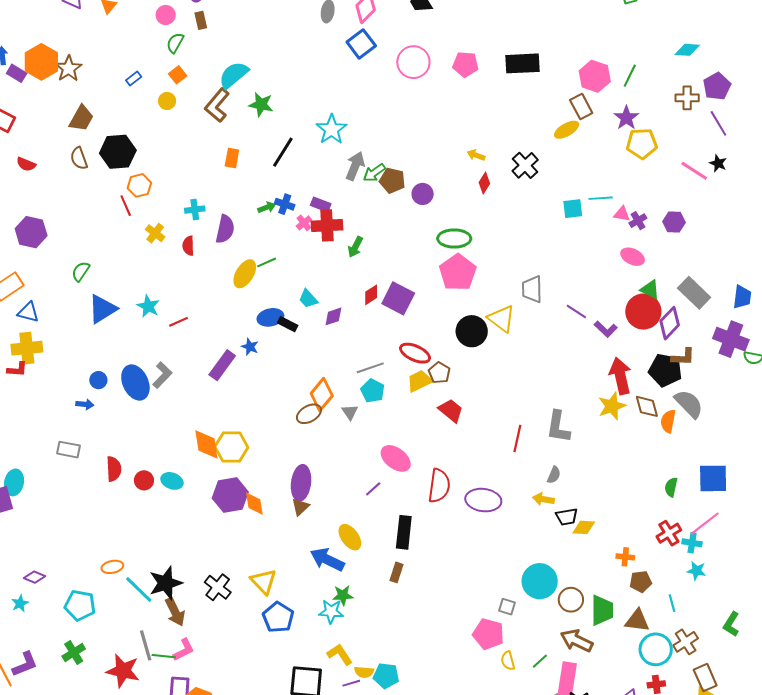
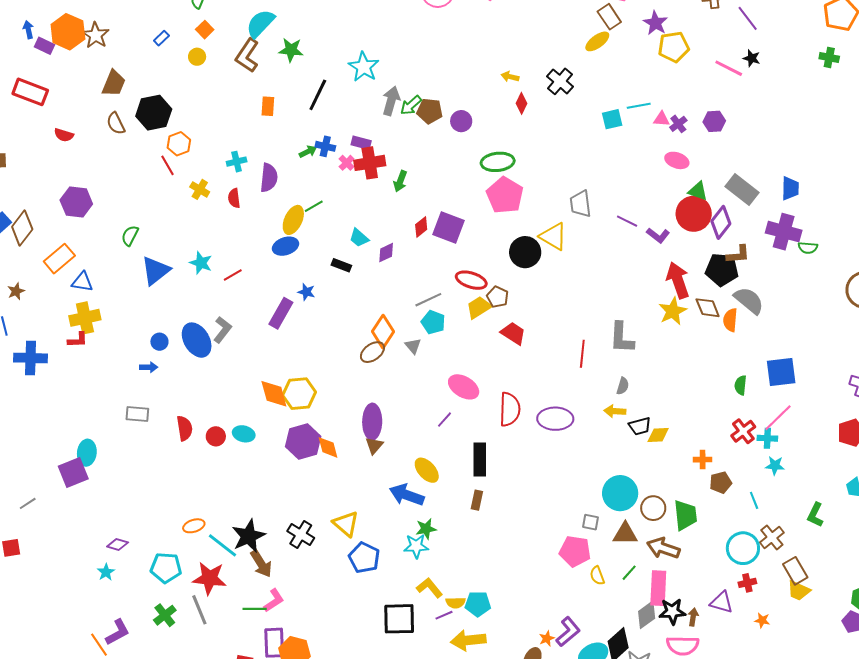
blue ellipse: (270, 317) -> (286, 246), moved
brown triangle: (637, 621) -> (625, 534), moved
gray line: (146, 645) -> (199, 610), moved
red star: (123, 671) -> (210, 578), moved

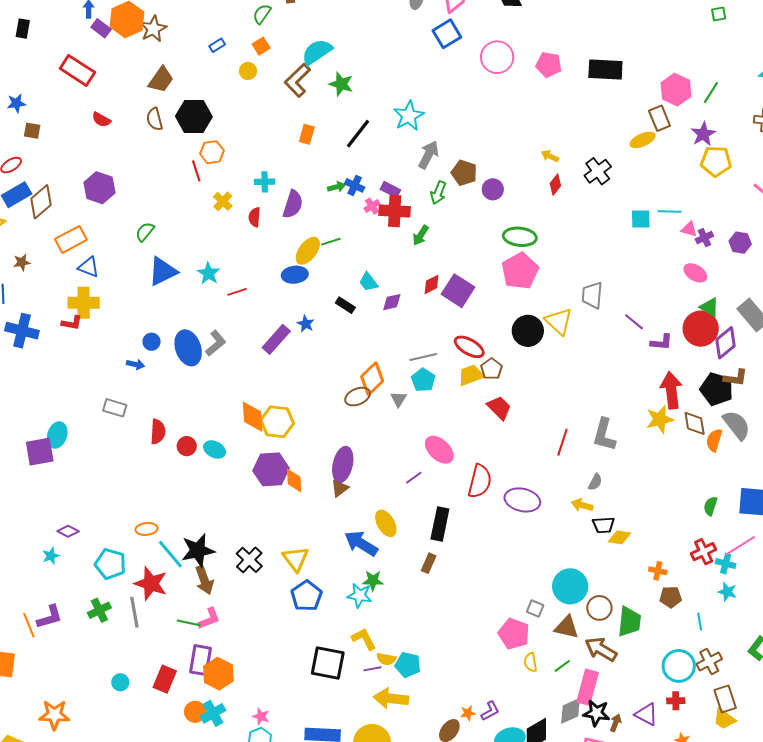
green arrow: (411, 105) -> (438, 193), moved, turned -40
purple L-shape: (658, 235) -> (661, 342), turned -45
purple L-shape: (568, 632) -> (490, 711), size x0.7

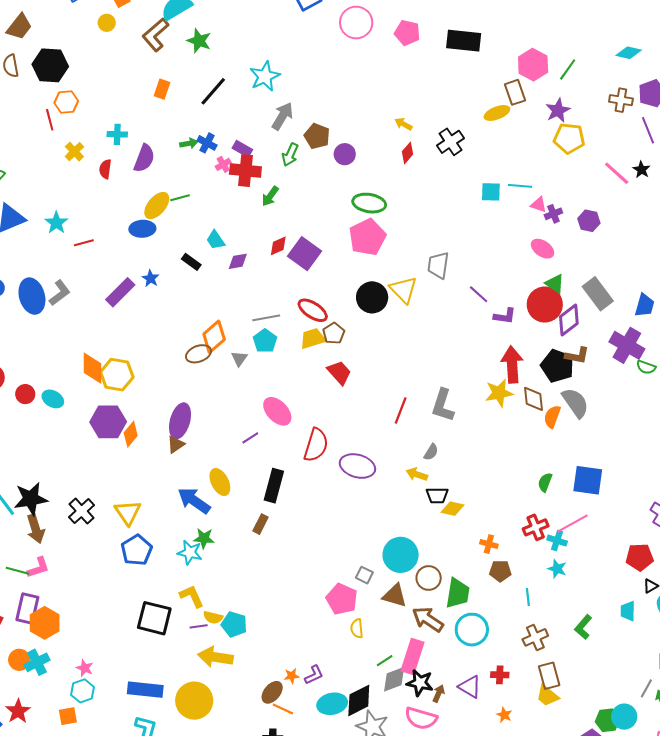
orange diamond: (294, 480) -> (131, 434), turned 40
green line: (562, 666) -> (385, 661), moved
cyan circle: (679, 666) -> (472, 630), moved

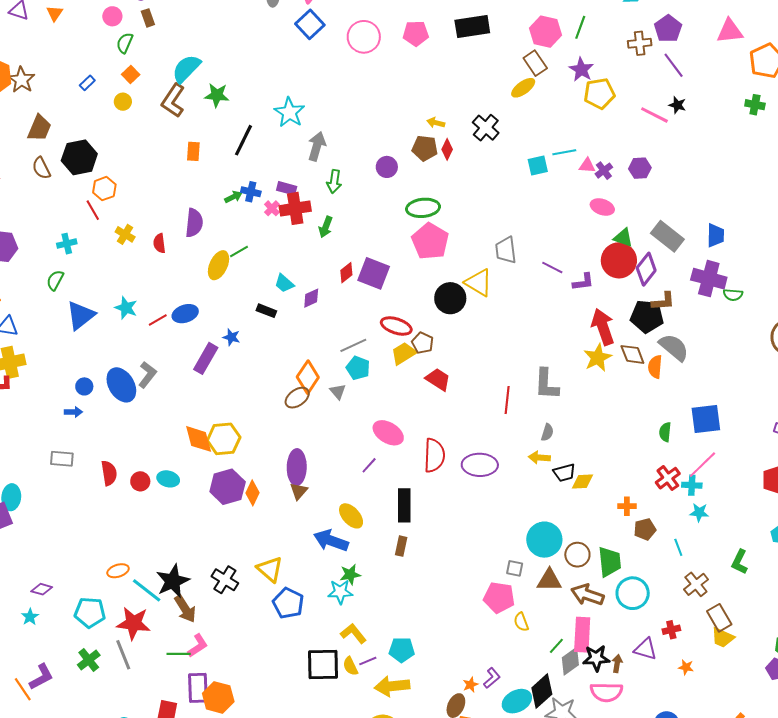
cyan cross: (117, 134) -> (67, 244), moved
brown pentagon: (317, 136) -> (425, 148), moved
blue ellipse: (142, 229) -> (185, 314), moved
yellow semicircle: (213, 617) -> (350, 666), moved, turned 66

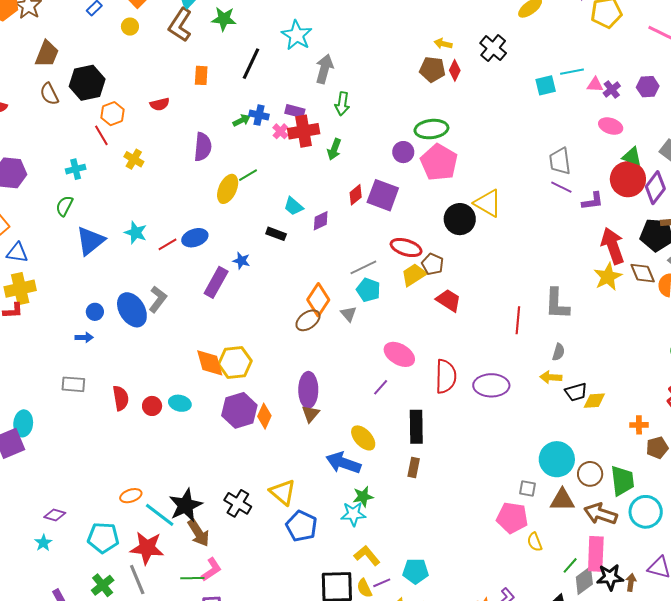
purple circle: (387, 167) -> (403, 152), moved
red semicircle: (159, 243) -> (160, 104), moved, turned -96
gray trapezoid: (506, 250) -> (560, 161), moved

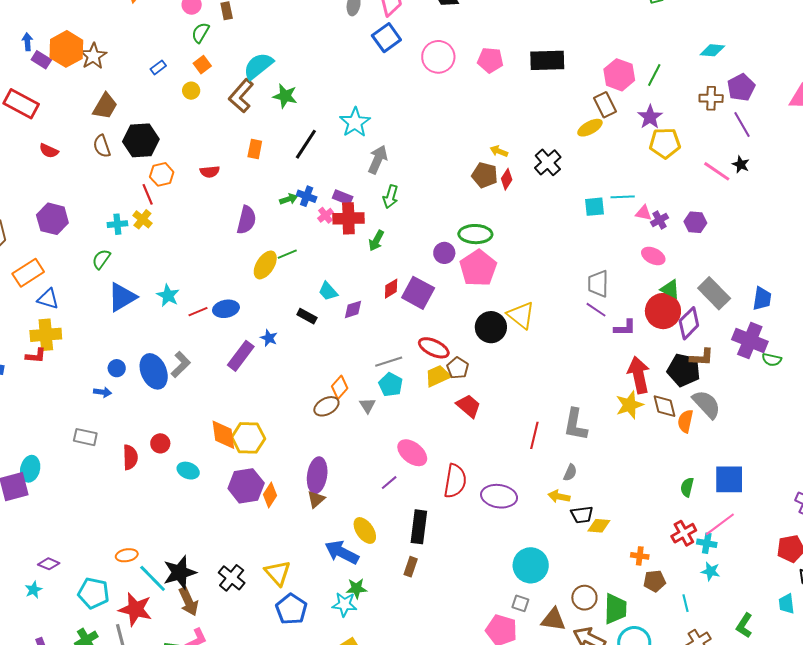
yellow cross: (134, 159) -> (142, 219), moved
orange diamond: (318, 300) -> (340, 387), size x0.7
red circle: (152, 406) -> (160, 443), moved
cyan circle: (557, 459) -> (531, 565), moved

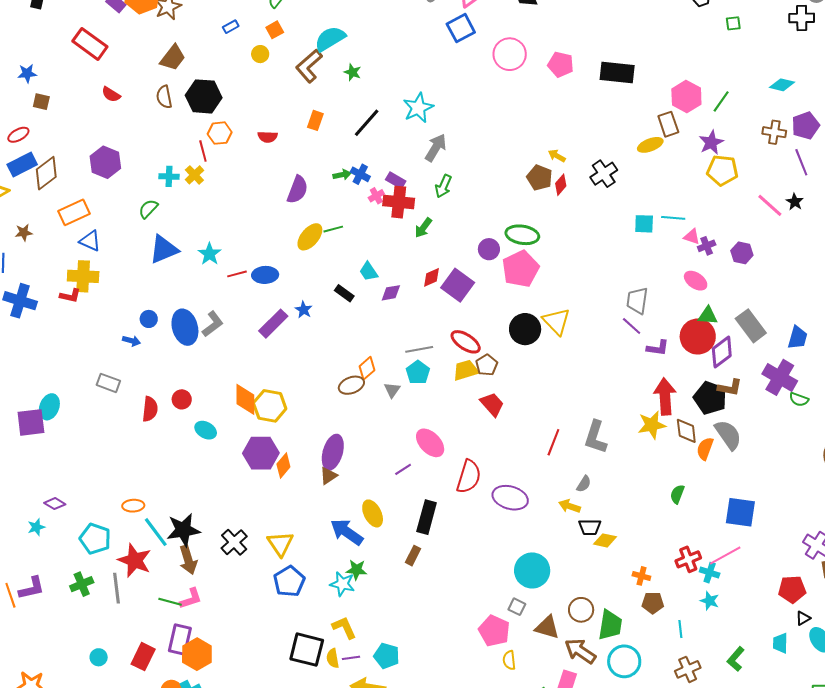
green star: (285, 96) -> (353, 72), size x0.7
green triangle: (670, 289) -> (708, 316), turned -30
green semicircle: (687, 487) -> (677, 494), moved

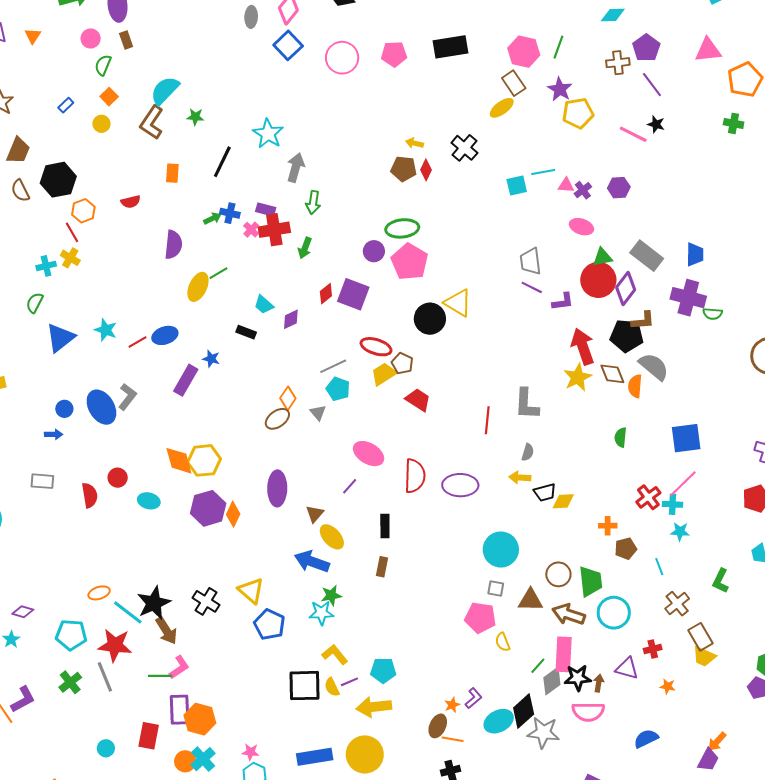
brown triangle: (328, 476) -> (315, 514), moved
black rectangle: (427, 517) -> (385, 526), size x0.7

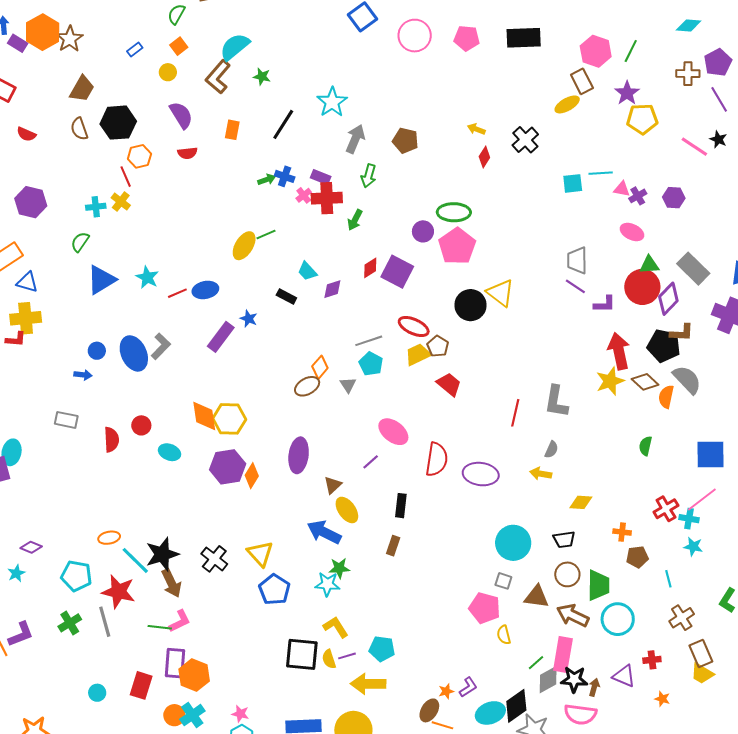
brown pentagon: (404, 169) -> (405, 141), moved
purple semicircle: (173, 245) -> (181, 115), moved, turned -44
brown diamond: (612, 374) -> (645, 382), turned -32
black trapezoid: (545, 492) -> (564, 539), moved

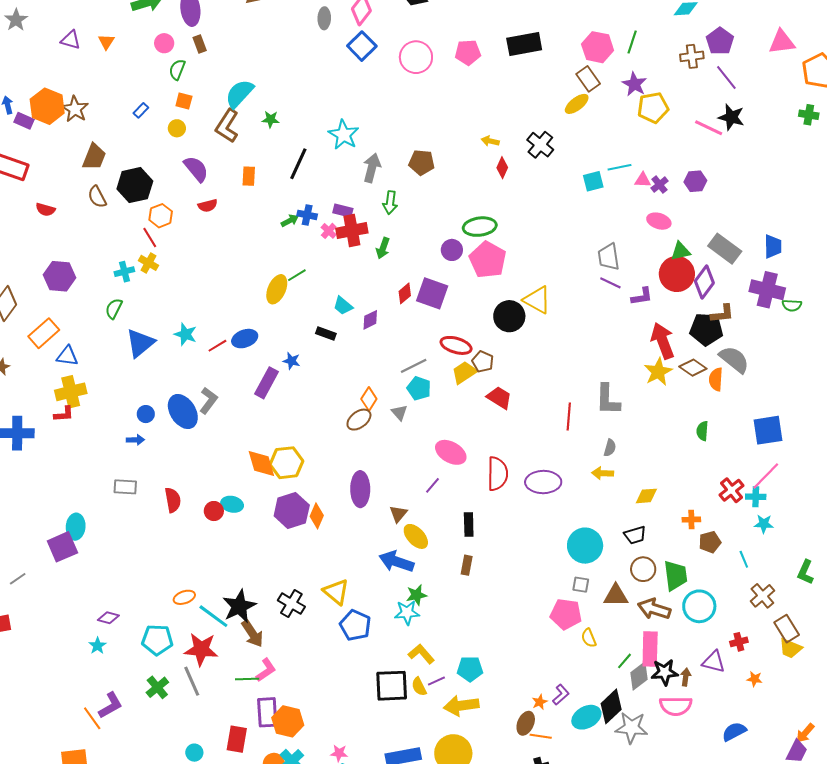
orange square: (179, 46) -> (184, 101), turned -30
black star: (718, 139) -> (731, 117), size x1.5
red circle: (141, 425) -> (214, 511), moved

